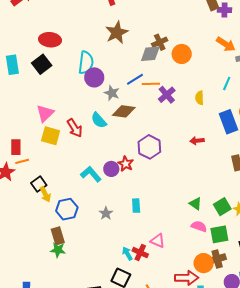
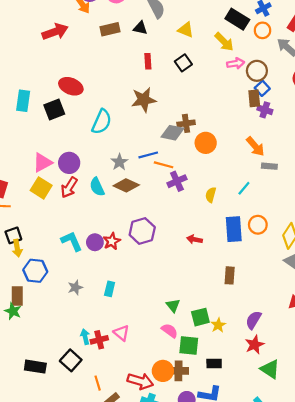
purple circle: (94, 77) -> (69, 163), moved
red arrow: (75, 128) -> (69, 187), turned 48
red cross: (140, 253) -> (99, 340), turned 35

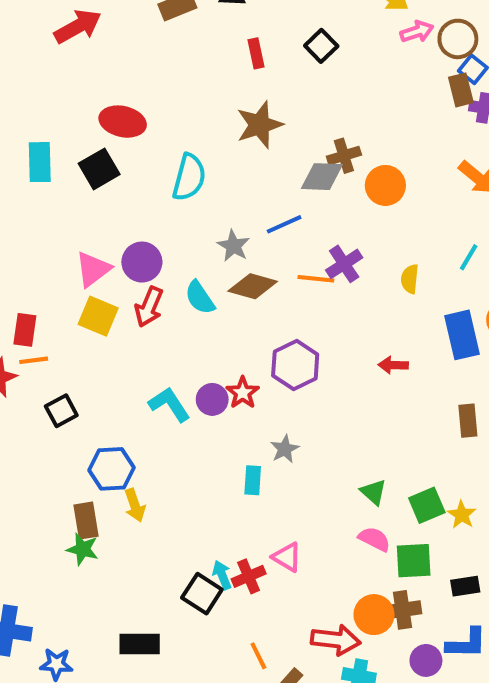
orange line: (164, 165) -> (316, 279), moved
yellow arrow: (17, 248) -> (135, 505), moved
gray star: (75, 287) -> (285, 449), moved
black square: (71, 360) -> (202, 594), moved

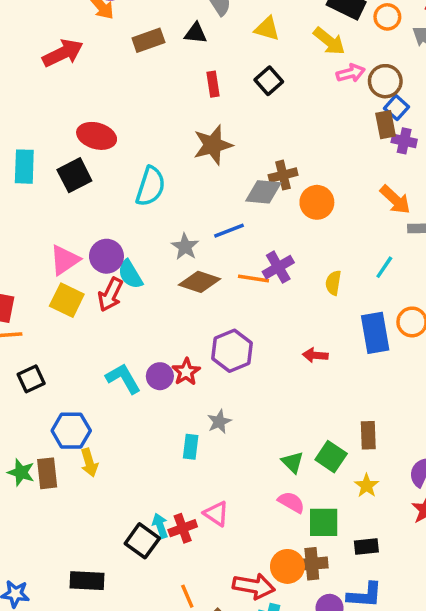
cyan semicircle: (200, 298) -> (130, 274), moved
brown rectangle: (468, 421) -> (368, 435), moved
green square: (427, 505) -> (331, 457), moved, turned -36
green star: (83, 549) -> (21, 472), moved

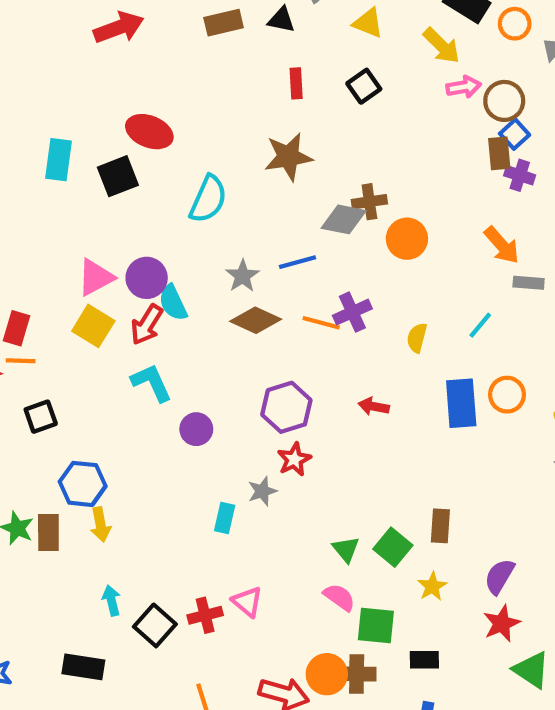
red arrow: (315, 355) -> (374, 406), moved
red star: (186, 372) -> (294, 459), moved
cyan L-shape: (123, 378) -> (152, 383), moved
cyan arrow: (160, 526) -> (111, 600), moved

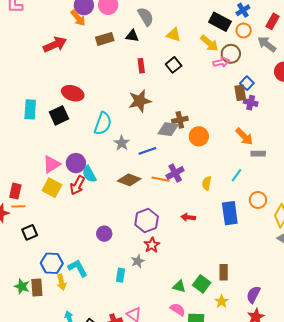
brown circle: (504, 101) -> (231, 54), moved
gray star: (242, 276) -> (122, 143), moved
cyan L-shape: (152, 383) -> (78, 268), moved
orange circle: (507, 395) -> (258, 200), moved
green triangle: (346, 549) -> (179, 286), turned -32

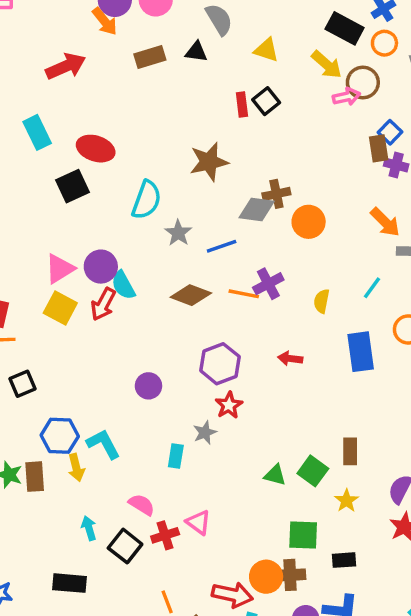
red rectangle: (141, 66) -> (242, 105), moved
cyan rectangle: (30, 109) -> (37, 132), moved, turned -30
pink semicircle: (178, 309) -> (142, 505), moved

